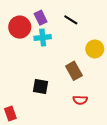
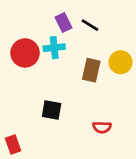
purple rectangle: (41, 18) -> (63, 22), moved
red circle: (20, 27) -> (25, 53), moved
brown rectangle: (74, 71) -> (91, 70), moved, turned 42

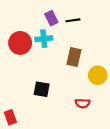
black line: (90, 25) -> (73, 20), turned -40
yellow circle: (121, 62) -> (98, 75), moved

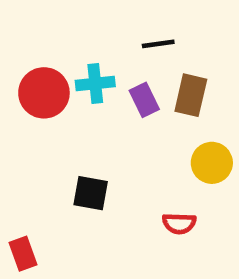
purple rectangle: (51, 18) -> (144, 100), moved
brown rectangle: (74, 57) -> (191, 95), moved

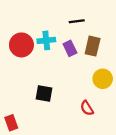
red semicircle: (179, 223) -> (87, 108), turned 56

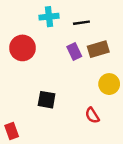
cyan cross: (46, 40) -> (49, 17), moved
brown rectangle: (93, 46) -> (98, 49), turned 60

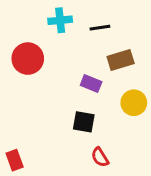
purple rectangle: (74, 52) -> (91, 84), moved, turned -42
black square: (47, 100) -> (84, 122), moved
red semicircle: (92, 115) -> (100, 157), moved

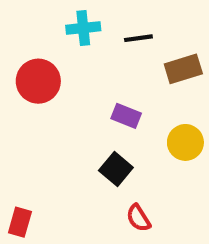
brown rectangle: (121, 60) -> (183, 69), moved
black square: (84, 122) -> (116, 169), turned 30
red rectangle: (15, 160) -> (20, 222), turned 36

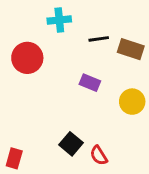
black line: (138, 38) -> (99, 39), moved
brown rectangle: (183, 69) -> (131, 49), turned 35
black square: (116, 169) -> (71, 144), moved

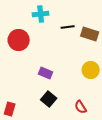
purple rectangle: (90, 83) -> (46, 73), moved
red semicircle: (99, 155) -> (81, 107), moved

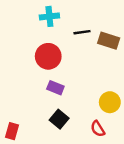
red circle: (19, 40) -> (48, 56), moved
yellow circle: (91, 70) -> (110, 102), moved

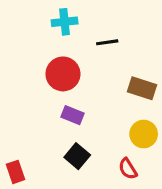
brown rectangle: (109, 41) -> (142, 88), moved
red rectangle: (12, 131) -> (16, 172), turned -35

